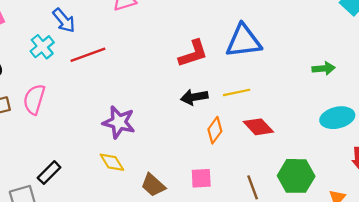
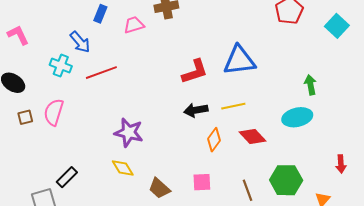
cyan cross: (42, 47) -> (61, 65), turned -30
green arrow: (324, 68) -> (310, 85), turned -96
cyan ellipse: (337, 118) -> (297, 117), moved

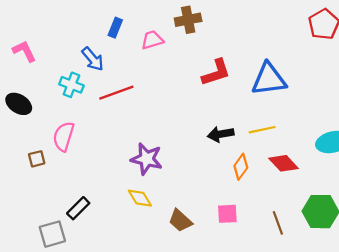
red L-shape: (195, 72) -> (216, 72), moved
brown square: (25, 117) -> (37, 159), moved

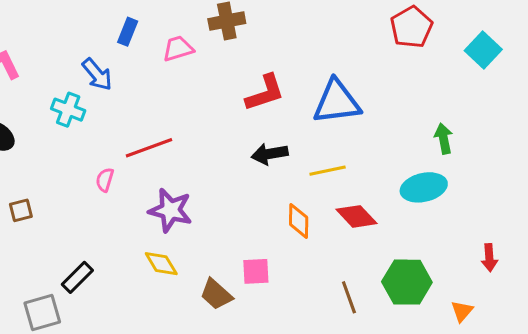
red line: (116, 93) -> (149, 148), moved
black arrow: (221, 134) -> (270, 154), moved
pink semicircle: (64, 136) -> (105, 180), moved, size x0.6
orange diamond: (241, 167) -> (299, 221), turned -35
pink square: (227, 214) -> (256, 271), moved

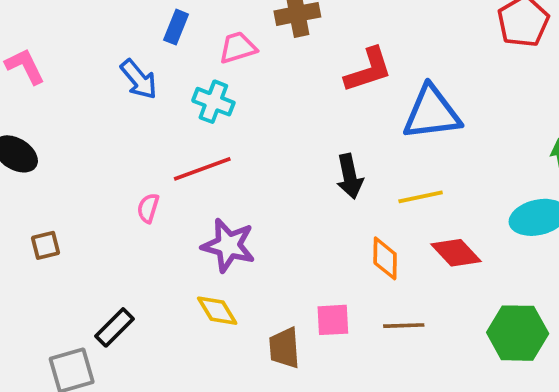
red L-shape: (265, 93) -> (368, 70), moved
cyan cross: (68, 110) -> (213, 102), moved
black arrow: (270, 154) -> (350, 176), turned -92
brown trapezoid: (216, 294) -> (284, 348), turned 44
brown line: (349, 297) -> (404, 326), moved, turned -72

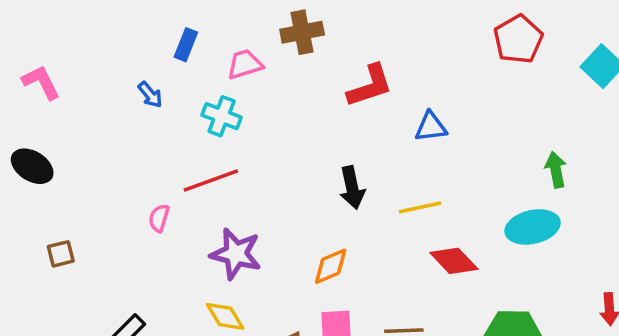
blue arrow: (139, 79) -> (150, 95), size x0.7
blue triangle: (432, 113) -> (431, 127), size x0.6
orange diamond: (385, 258) -> (331, 266), moved, turned 66

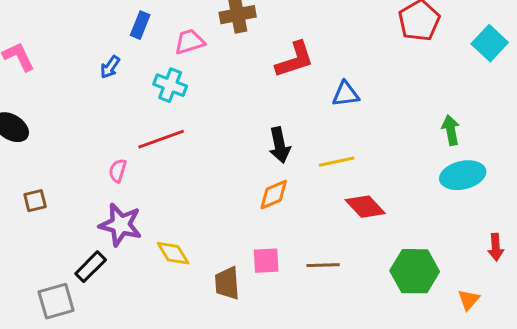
blue arrow: (150, 95) -> (110, 67), turned 75
cyan ellipse: (533, 227) -> (463, 175), moved
purple star: (236, 254) -> (121, 225), moved
orange diamond: (331, 266) -> (274, 195), moved

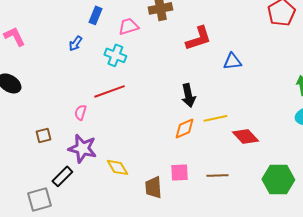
yellow line: (337, 162) -> (215, 118), moved
brown square: (35, 201) -> (43, 135), moved

